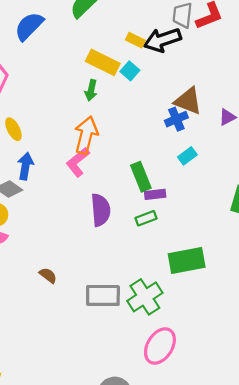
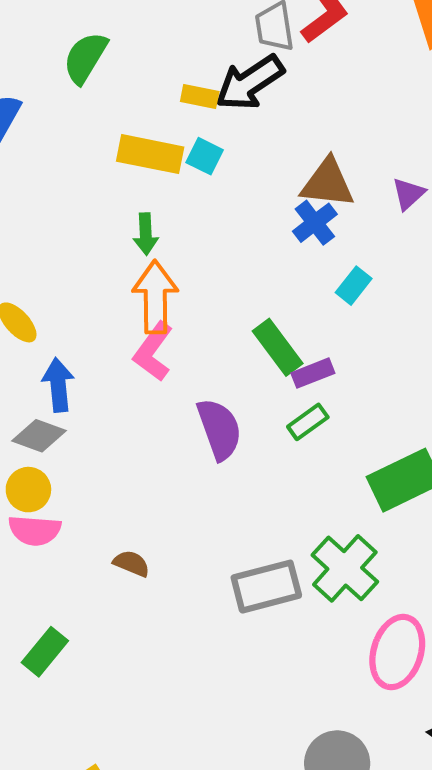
green arrow: (91, 90) -> (146, 234), moved
brown semicircle: (48, 275) -> (131, 563), moved

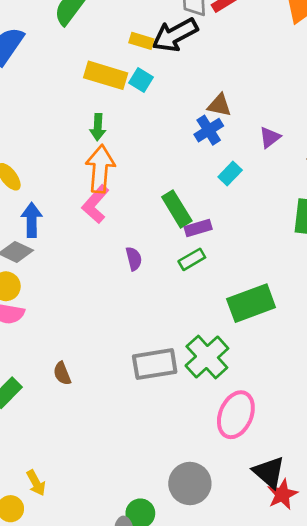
brown triangle: (328, 183) -> (219, 105), size x0.7
purple triangle: (408, 194) -> (270, 137), moved
purple semicircle: (219, 429) -> (134, 259), size x0.6
brown semicircle: (131, 563) -> (62, 373), moved, turned -140

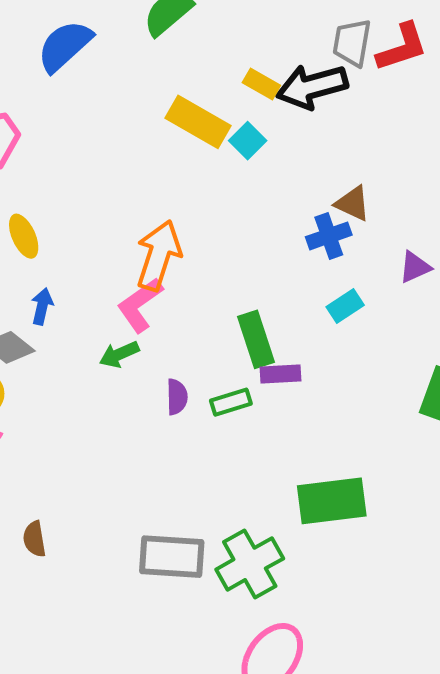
green arrow: (98, 127) -> (119, 354), moved, turned 50
blue arrow: (32, 220) -> (42, 306), size x0.7
green rectangle: (192, 259) -> (231, 402), moved

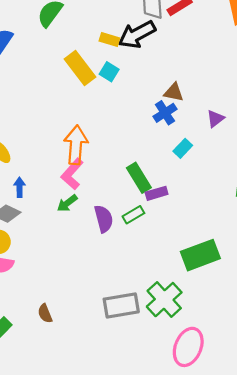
yellow rectangle: (198, 122) -> (80, 68), turned 36
purple semicircle: (177, 397) -> (104, 219), size x1.4

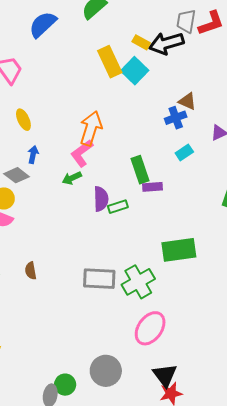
cyan square: (109, 72) -> (135, 71), size x1.5
green rectangle: (133, 215) -> (118, 207), moved

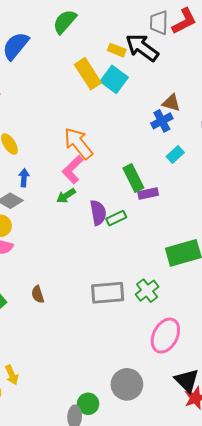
black arrow: (166, 43) -> (142, 48), turned 60
orange arrow: (91, 128) -> (78, 143), turned -48
green cross: (138, 282) -> (147, 291), size x0.7

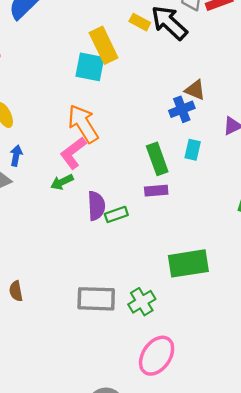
cyan square: (114, 79) -> (90, 67), moved, turned -32
cyan rectangle: (175, 155) -> (193, 150), turned -42
green rectangle: (133, 178) -> (157, 159), moved

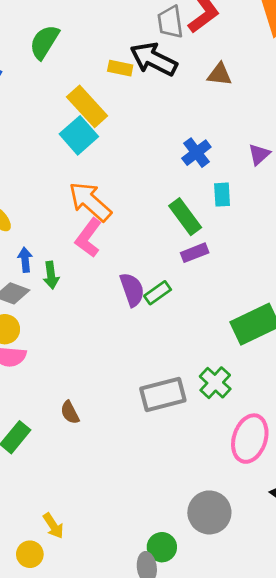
cyan square: (90, 67) -> (79, 135), turned -36
brown triangle: (195, 90) -> (220, 74), moved
green arrow: (62, 182) -> (51, 275), moved, turned -55

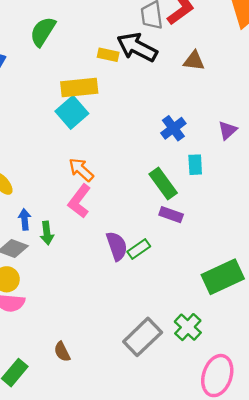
yellow rectangle: (87, 106) -> (79, 87), turned -54
orange arrow: (90, 202) -> (81, 170), size x0.7
purple rectangle: (195, 253) -> (171, 215), turned 40
gray rectangle: (163, 395) -> (143, 337), turned -30

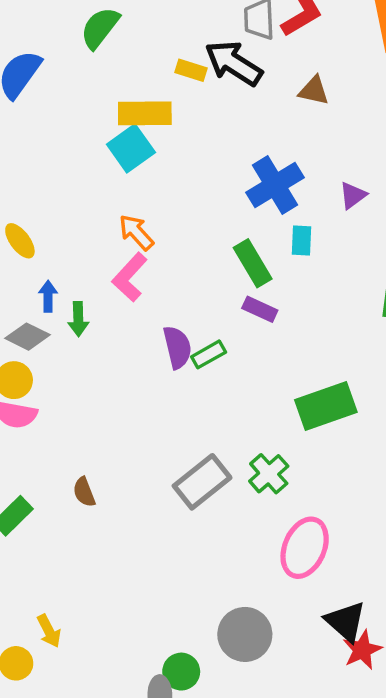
blue cross: (173, 128) -> (275, 185), size x1.5

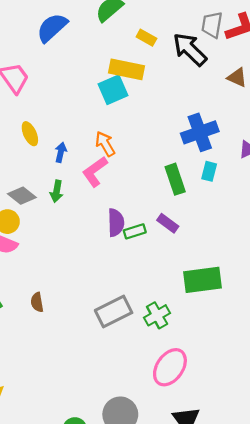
yellow rectangle: (191, 70) -> (146, 38), moved
blue arrow: (48, 296) -> (61, 152), moved
purple rectangle: (260, 309) -> (168, 223), moved

